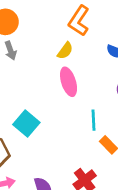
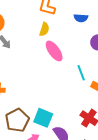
cyan square: (26, 124) -> (43, 118), moved

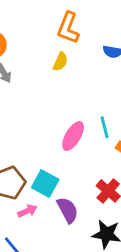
pink ellipse: (54, 51) -> (73, 136), moved, turned 60

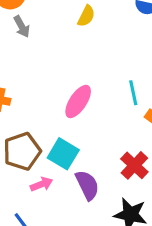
pink ellipse: (73, 136) -> (78, 101), moved

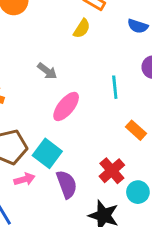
gray arrow: (22, 27) -> (47, 71), moved, turned -30
cyan line: (133, 93) -> (115, 87), moved

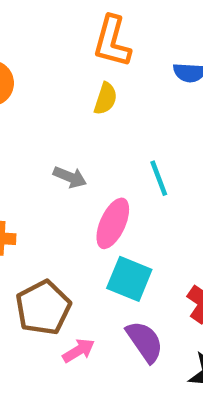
cyan line: (115, 87) -> (159, 178), moved
cyan square: (47, 153) -> (129, 279), moved

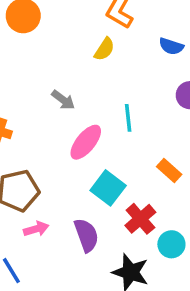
cyan square: (129, 279) -> (108, 188), moved

